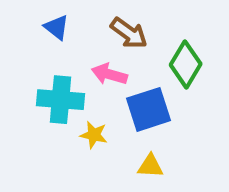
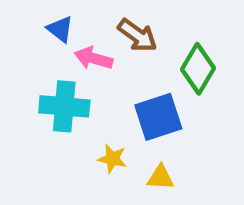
pink arrow: (109, 74) -> (94, 58), moved
yellow star: (94, 135) -> (112, 159), moved

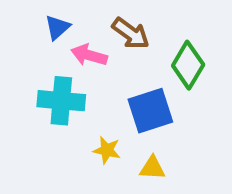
blue triangle: (60, 29) -> (57, 27), turned 40

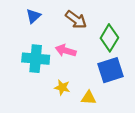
pink arrow: (89, 55) -> (66, 51), moved
blue square: (150, 111) -> (111, 70), moved

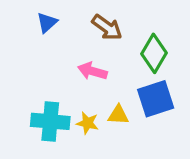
cyan cross: (36, 59) -> (50, 121), moved
yellow triangle: (89, 98) -> (118, 115), moved

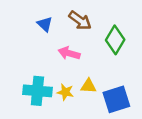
blue triangle: (47, 23) -> (45, 24), moved, turned -35
blue square: (156, 99) -> (116, 99), moved

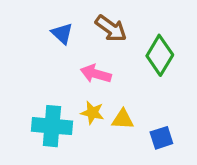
yellow star: (65, 92) -> (92, 113), moved
blue square: (116, 99) -> (161, 138), size x0.6

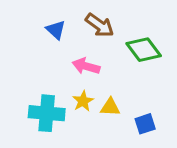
green diamond: (160, 55) -> (144, 50), turned -68
yellow star: (92, 113) -> (83, 101), turned 30

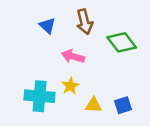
brown arrow: (100, 25) -> (84, 22), turned 40
yellow triangle: (110, 107) -> (93, 105), moved

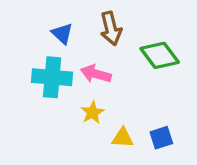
cyan cross: (40, 96) -> (52, 77), moved

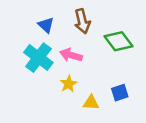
cyan cross: (52, 77) -> (38, 58), turned 32
blue square: (161, 138) -> (120, 93), moved

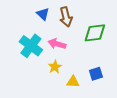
blue triangle: (46, 25) -> (43, 14), moved
green diamond: (119, 41) -> (95, 33), turned -60

